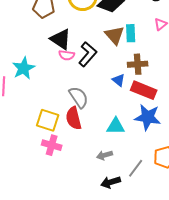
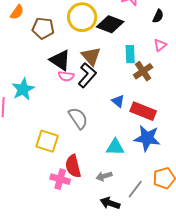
brown triangle: (115, 35) -> (91, 56), moved
brown cross: (138, 64) -> (143, 71), moved, turned -30
red semicircle: (74, 118) -> (73, 166), moved
pink cross: (52, 145) -> (60, 179), moved
black arrow: (111, 182) -> (110, 203), turned 36

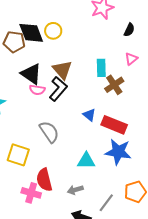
yellow circle: (82, 17) -> (53, 31), size x0.6
black diamond: (110, 24) -> (31, 33), moved, turned 48

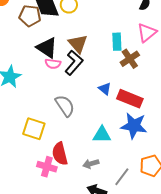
pink triangle: (131, 59) -> (147, 33), size x1.5

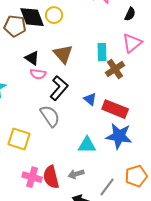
black triangle: (47, 48) -> (32, 58), size x0.7
black L-shape: (74, 63) -> (59, 88), moved
red semicircle: (60, 154) -> (51, 177), moved

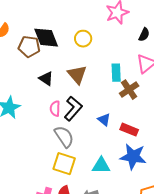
yellow circle: (54, 15) -> (83, 39), moved
pink semicircle: (38, 74) -> (55, 109), moved, turned 84
red rectangle: (115, 109) -> (129, 130), size x0.7
yellow square: (19, 139) -> (64, 164), moved

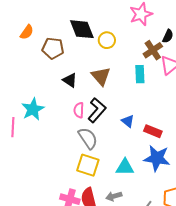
black diamond: (46, 38) -> (82, 29), moved
brown cross: (129, 90) -> (153, 50), moved

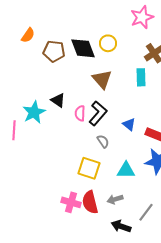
black diamond: (82, 29) -> (83, 48), moved
black triangle: (70, 80) -> (58, 100), moved
gray semicircle: (88, 138) -> (103, 141), moved, size x0.6

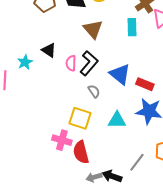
cyan star: (34, 112) -> (25, 62), size x0.7
blue triangle: (129, 124) -> (120, 74), size x1.6
gray arrow: (115, 199) -> (94, 177), moved
pink cross: (71, 202) -> (62, 140), moved

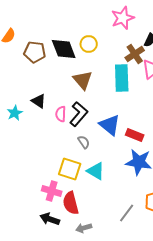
cyan rectangle: (132, 27) -> (122, 78), size x1.5
cyan triangle: (117, 120) -> (96, 171), moved, turned 30
black arrow: (112, 176) -> (50, 219), moved

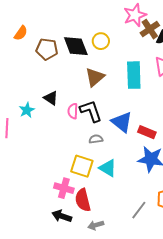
brown cross: (135, 54) -> (150, 29), moved
brown triangle: (83, 80) -> (95, 77), turned 30
black L-shape: (79, 114) -> (91, 111), turned -60
gray semicircle: (84, 142) -> (96, 139), turned -64

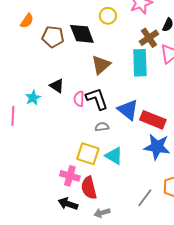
brown cross: (150, 29) -> (149, 38), moved
yellow circle: (101, 41) -> (108, 16), moved
red rectangle: (147, 132) -> (153, 120), size x1.4

